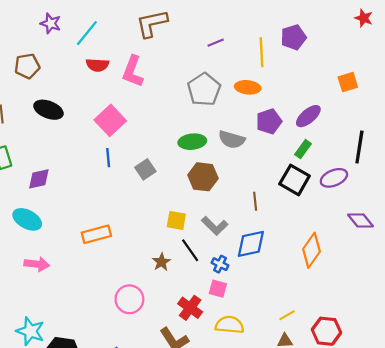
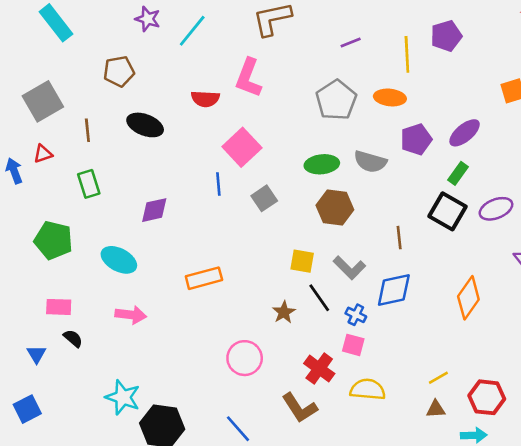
red semicircle: (97, 65) -> (205, 99), moved
pink square: (110, 120) -> (242, 147), moved
purple diamond: (39, 179) -> (154, 210), moved

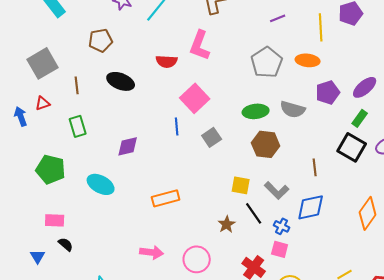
pink arrow: (131, 315) -> (152, 252), moved

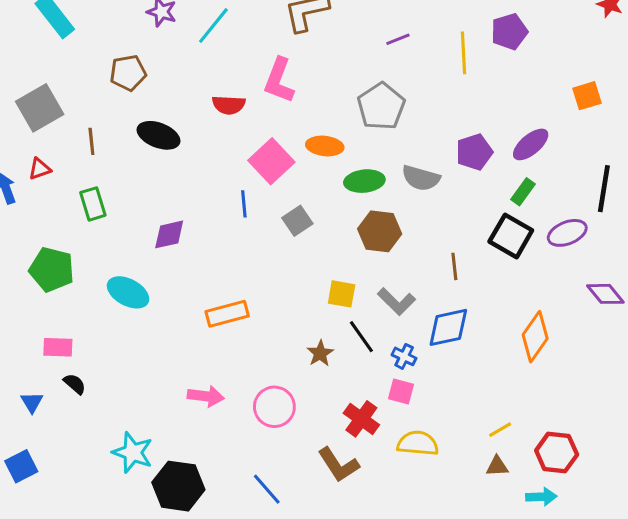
orange ellipse: (308, 60) -> (325, 146), moved

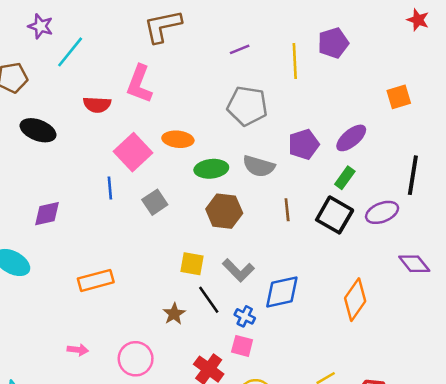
cyan line: (213, 26) -> (70, 52), moved
gray pentagon: (381, 106) -> (247, 106), moved, turned -30
brown line: (454, 266) -> (287, 210), moved
pink arrow: (206, 396) -> (78, 350), size x0.7

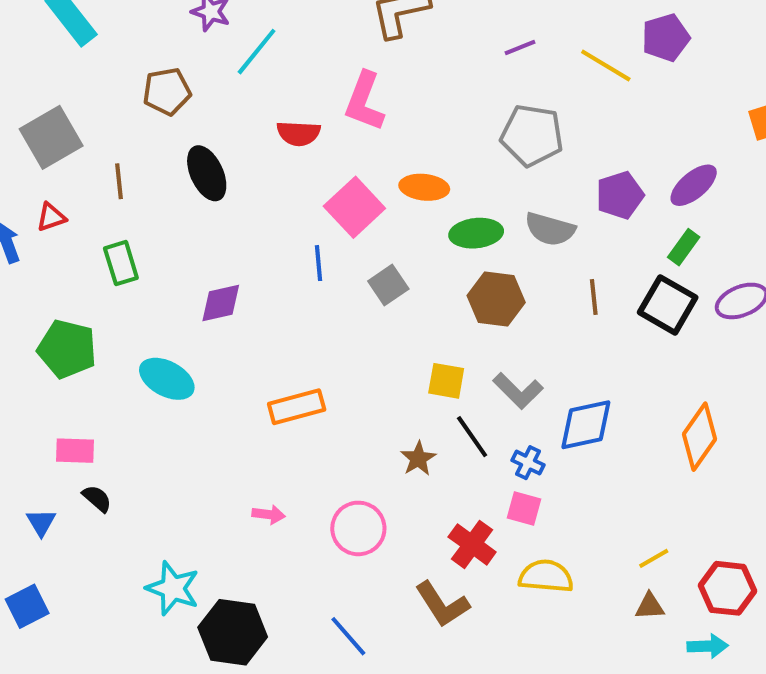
yellow line: (295, 61) -> (606, 66), turned -56
black ellipse: (38, 130) -> (207, 173), turned 44

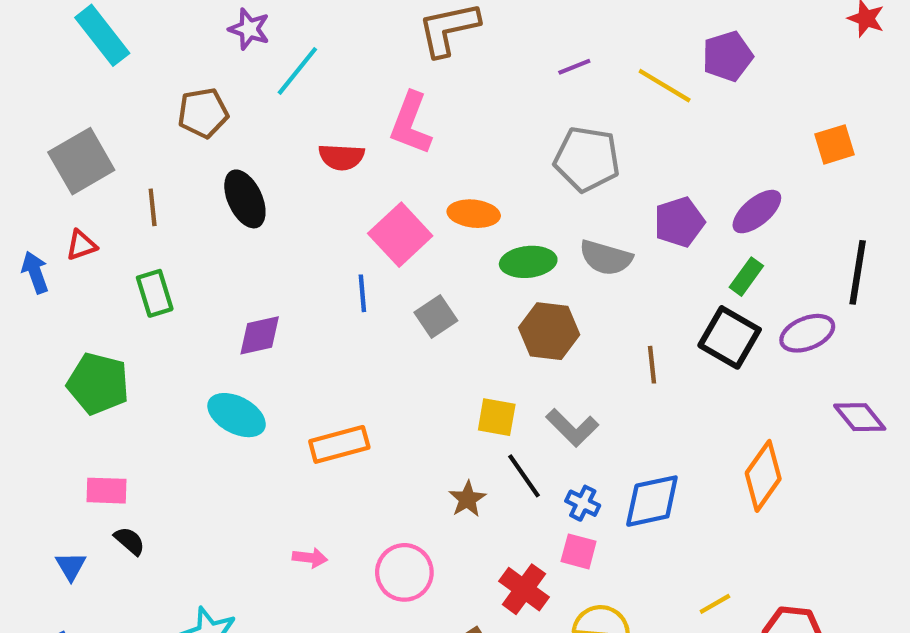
brown line: (594, 297) -> (652, 365), moved
cyan ellipse: (167, 379) -> (237, 415), moved
blue diamond: (586, 425) -> (652, 501), moved

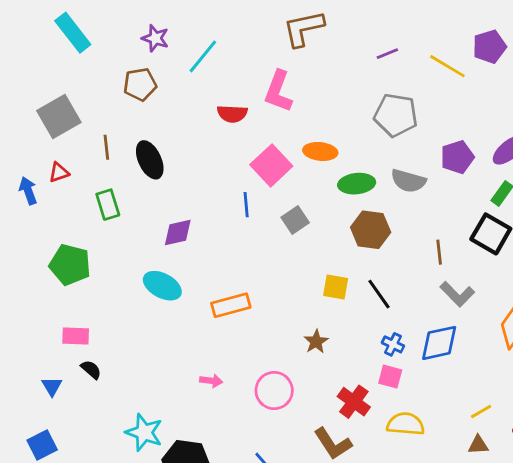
purple star: (249, 29) -> (155, 38), moved
black ellipse: (245, 199) -> (150, 160), moved
gray L-shape: (572, 428) -> (457, 294), moved
black line: (524, 476) -> (379, 294), moved

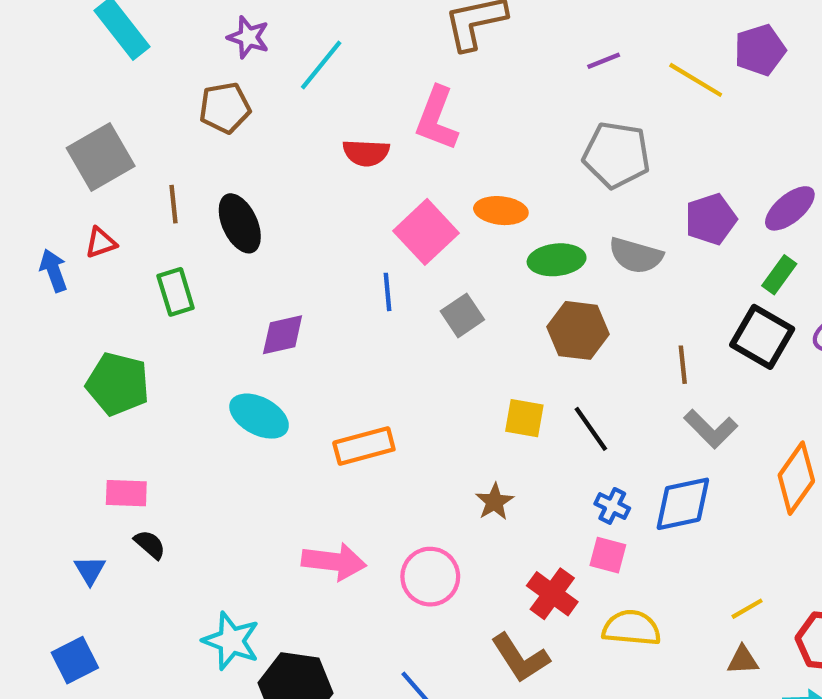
pink arrow: (211, 381) -> (334, 562), size x1.8

